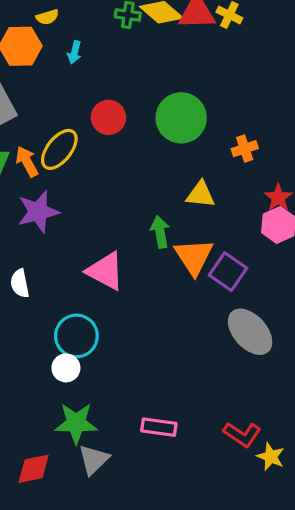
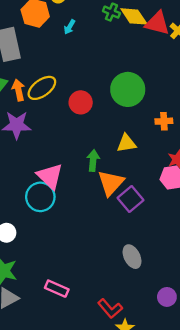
red circle: (108, 117) -> (81, 102), moved
yellow triangle: (200, 194) -> (126, 143), turned -30
gray ellipse: (250, 332) -> (132, 257), moved, size x0.7
cyan circle: (76, 336) -> (40, 197), moved

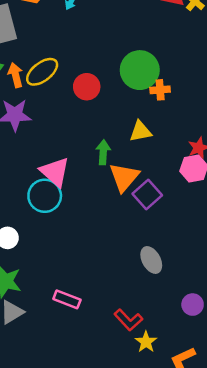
orange cross: (164, 121) -> (160, 90), moved

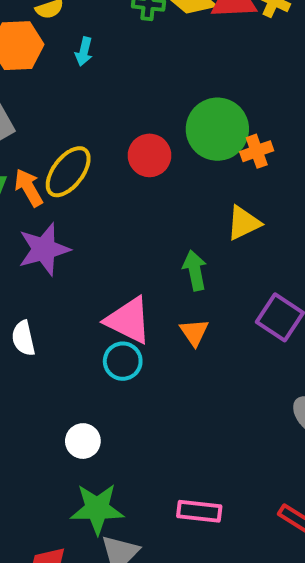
red circle: (87, 87) -> (150, 155), moved
orange triangle: (124, 177) -> (194, 332), moved, size x0.6
cyan circle: (45, 196) -> (123, 361), size x0.7

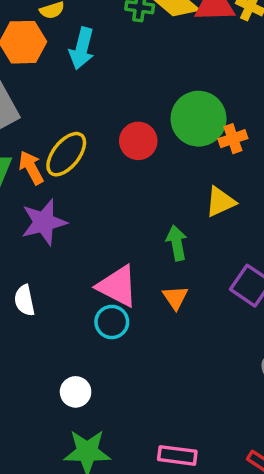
cyan arrow: (84, 52) -> (82, 48), size x1.6

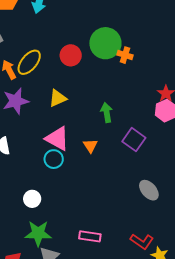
orange cross: (233, 139) -> (125, 55), turned 35
yellow triangle: (220, 202) -> (58, 98), moved
green arrow: (177, 243) -> (107, 113), moved

